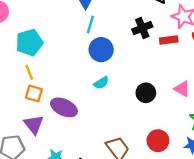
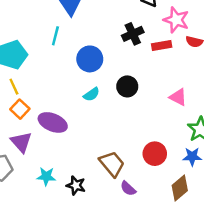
cyan line: (90, 24) -> (55, 36), moved
black circle: (146, 93) -> (127, 86), moved
orange square: (34, 94) -> (20, 109), turned 30

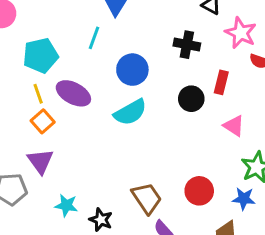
black cross: (133, 34) -> (187, 45), turned 30
red rectangle: (162, 45) -> (221, 82), moved, turned -72
black circle: (127, 86) -> (191, 99), moved
cyan semicircle: (92, 94) -> (130, 112), size x1.6
purple ellipse: (53, 122) -> (73, 93), moved

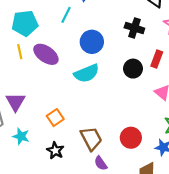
orange square: (43, 121) -> (55, 118), moved
cyan star: (66, 205) -> (21, 136), moved

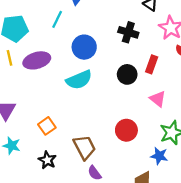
purple ellipse: (46, 54) -> (37, 60), turned -50
red circle: (131, 138) -> (126, 130), moved

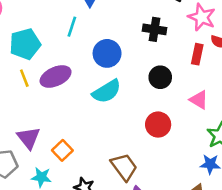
red rectangle: (152, 64) -> (197, 54), moved
orange square: (47, 126) -> (62, 150), moved
red circle: (126, 130) -> (158, 125), moved

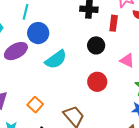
blue circle: (107, 53) -> (38, 33), moved
red rectangle: (197, 54) -> (114, 23), moved
orange square: (62, 150) -> (35, 105), moved

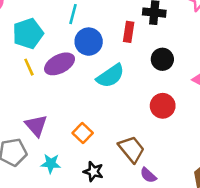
red rectangle: (114, 23) -> (129, 32), moved

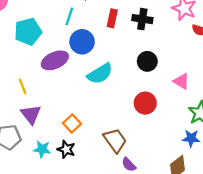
red rectangle: (129, 32) -> (112, 18), moved
yellow line: (29, 67) -> (23, 86), moved
black star: (93, 172) -> (66, 149), moved

